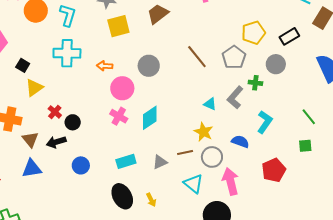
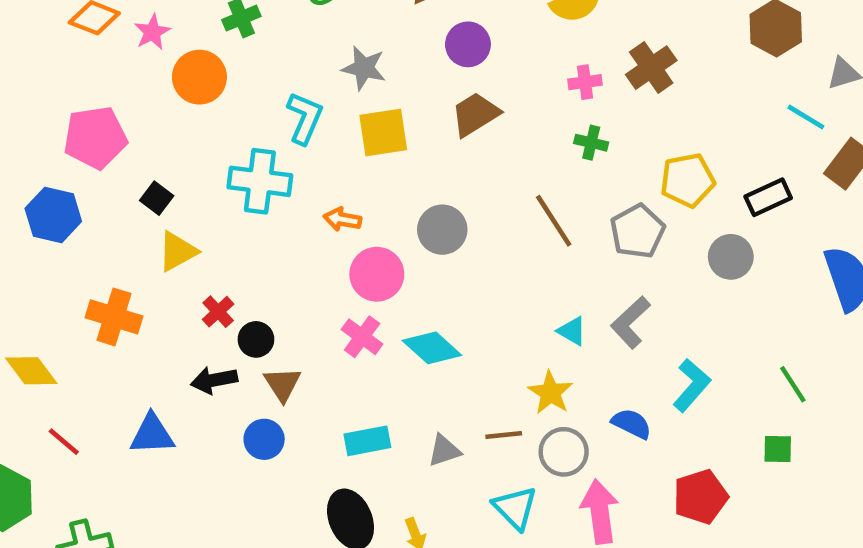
cyan L-shape: (68, 15) -> (305, 118), moved
green cross: (255, 83) -> (591, 143), moved
cyan diamond: (150, 118) -> (432, 348), turned 70
brown triangle: (30, 139) -> (283, 384), moved

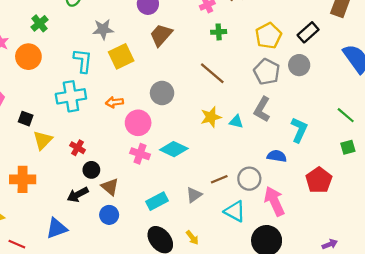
gray pentagon: (637, 231) -> (267, 72), moved
red cross: (218, 312) -> (78, 148), moved
yellow star: (550, 393) -> (211, 117), moved, turned -30

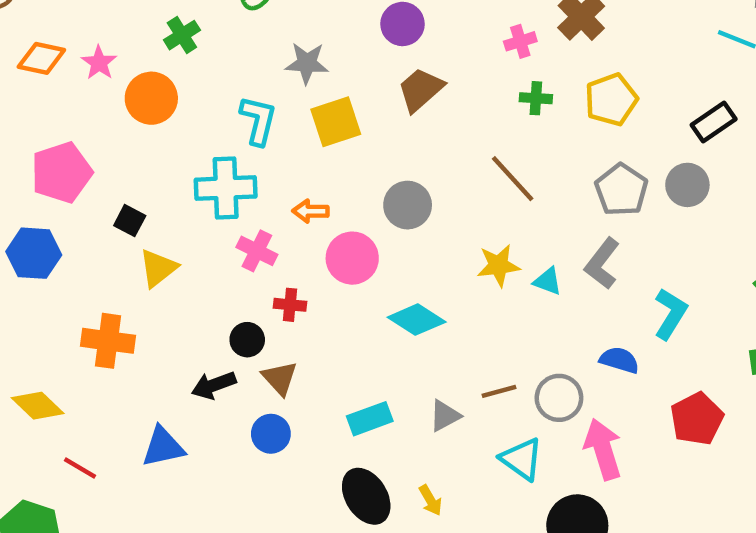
yellow pentagon: (268, 36) -> (611, 100), moved
red cross: (78, 148) -> (290, 305), moved, turned -32
pink cross: (140, 154) -> (257, 251), moved

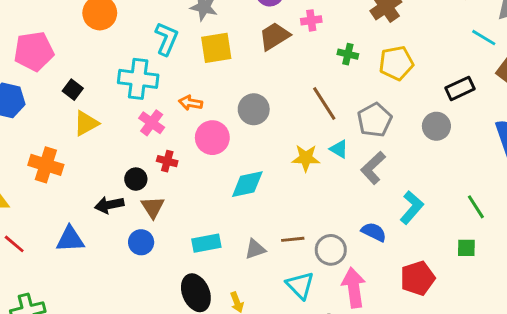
pink cross: (520, 41) -> (311, 20), moved
gray pentagon: (621, 190) -> (375, 120), moved
cyan triangle: (548, 281) -> (339, 149), moved
cyan diamond: (417, 320) -> (247, 184), turned -54

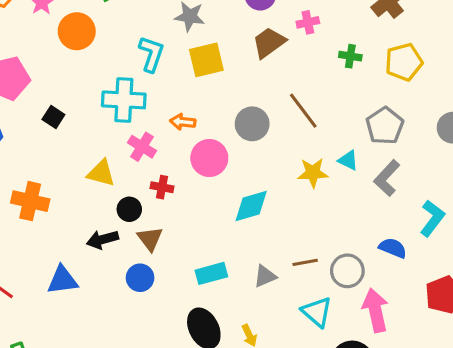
brown line: (324, 104) -> (303, 111), moved
yellow triangle: (86, 123) -> (101, 173), moved, turned 48

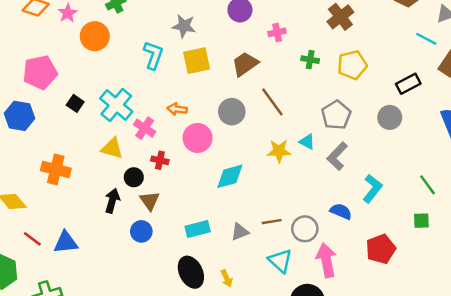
brown trapezoid: (269, 43) -> (245, 64), moved
cyan cross: (124, 100) -> (116, 105), moved, turned 36
black arrow: (102, 239) -> (112, 201), turned 120
blue triangle: (63, 280) -> (66, 242), moved

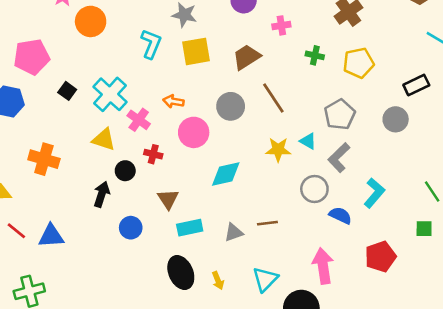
brown triangle: (150, 201) -> (168, 199), moved
gray circle: (305, 229) -> (314, 189), moved
cyan triangle: (280, 261) -> (265, 279), moved, turned 30

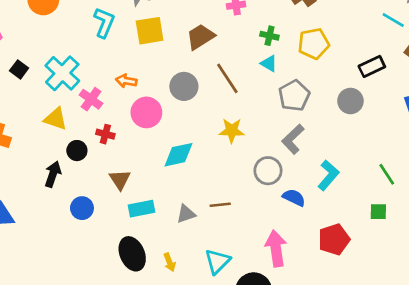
cyan triangle: (308, 141) -> (269, 63), moved

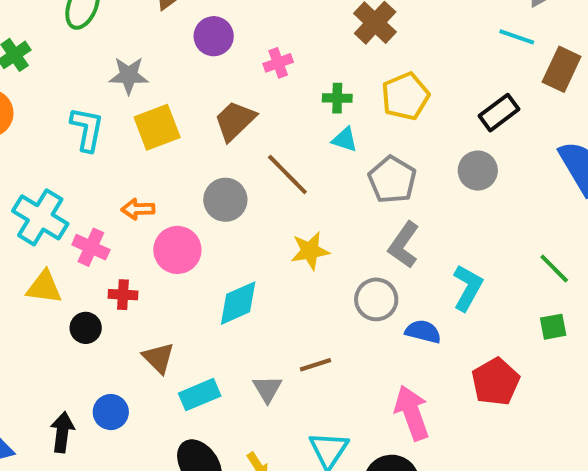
black arrow: (53, 174) -> (62, 432), moved
gray triangle: (186, 214) -> (267, 389), turned -30

